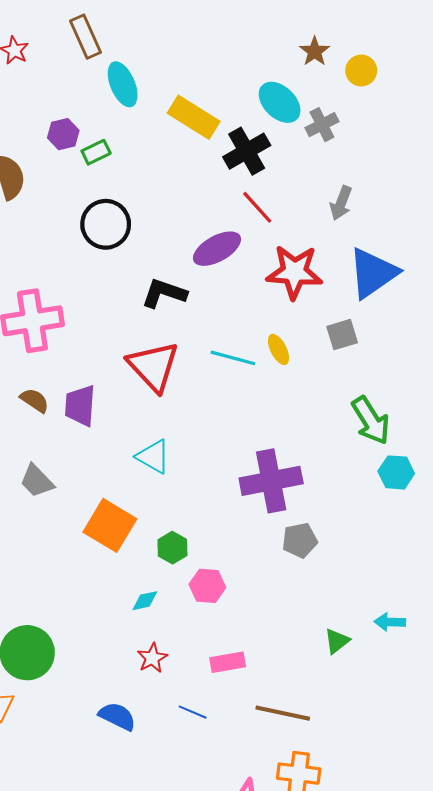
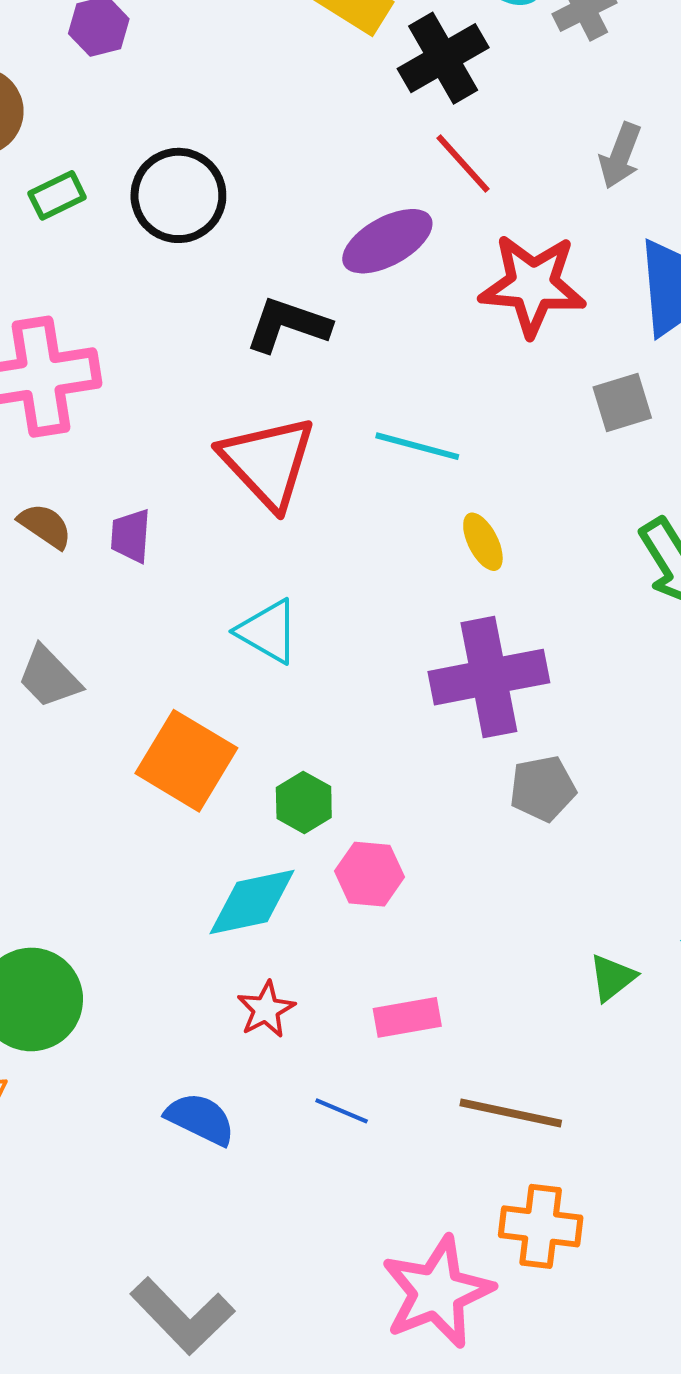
green rectangle: (96, 152) -> (57, 195), moved
yellow ellipse: (278, 349) -> (483, 542), moved
purple trapezoid: (80, 406) -> (131, 536), size x0.7
cyan diamond: (145, 601) -> (252, 902), size x1.8

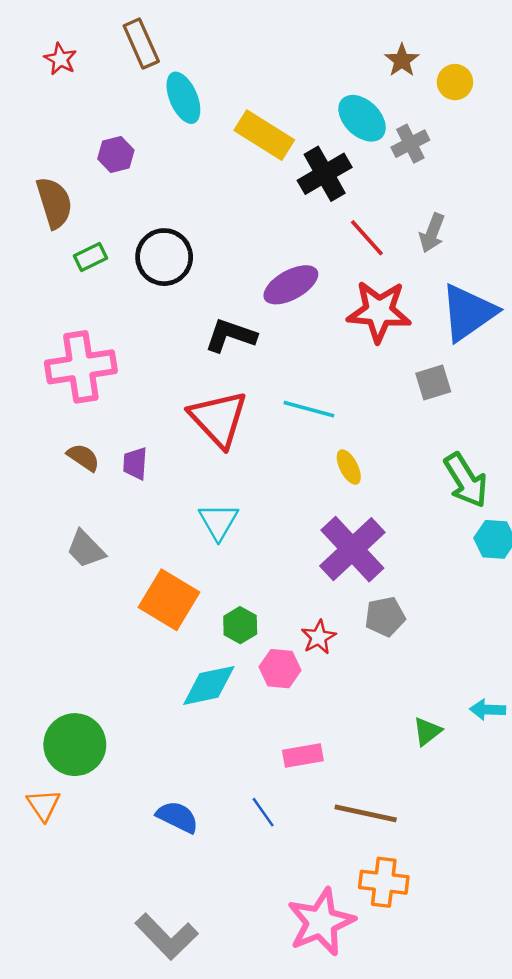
red line: (463, 164) -> (367, 238), moved
cyan triangle: (268, 631) -> (218, 521), turned 30
purple cross: (489, 677) -> (352, 549), turned -32
red star: (266, 1009) -> (319, 637), moved
blue line: (342, 1111) -> (263, 812), turned 32

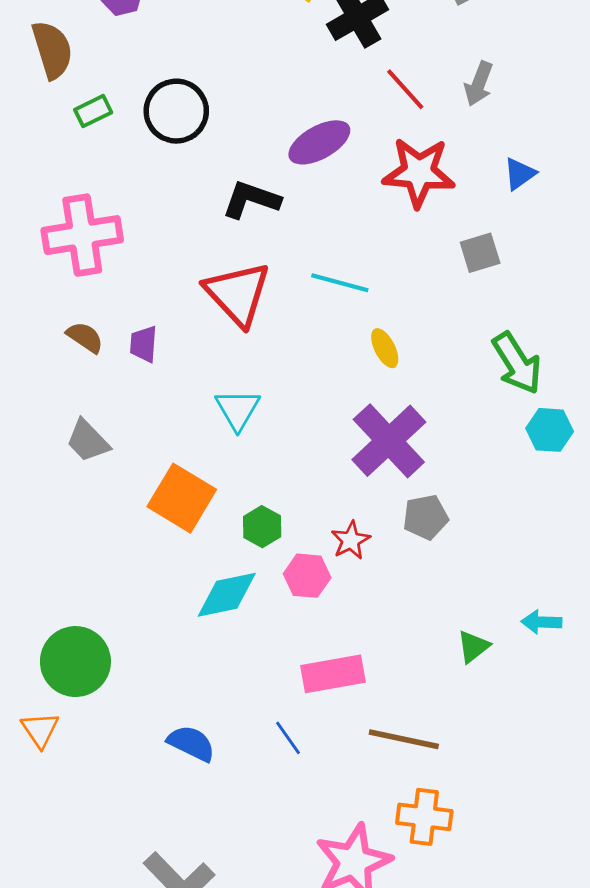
blue triangle: (468, 313) -> (520, 174), size x0.5
pink rectangle: (303, 755) -> (333, 674), size x1.4

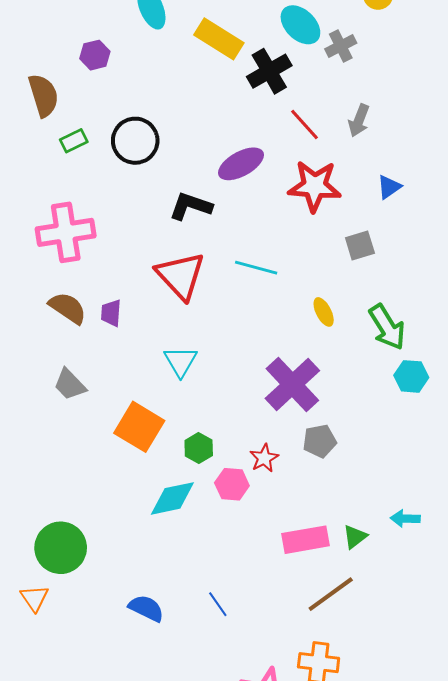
brown semicircle: (85, 337) -> (68, 308), size x1.4
yellow ellipse: (385, 348) -> (324, 312), moved
pink rectangle: (333, 674) -> (305, 540), moved
brown line: (404, 739) -> (331, 594), moved, turned -48

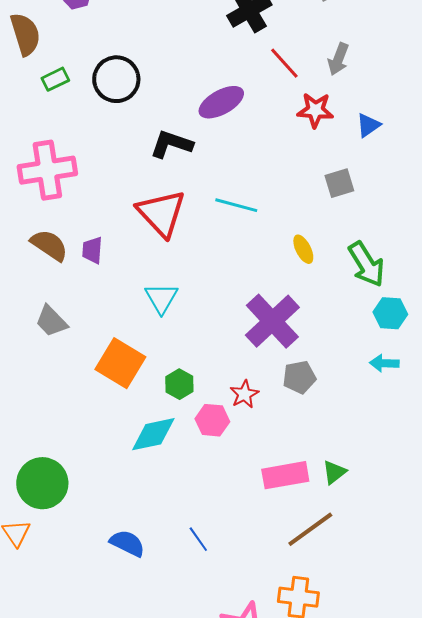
red star: (315, 186) -> (315, 110), moved, size x0.7
cyan arrow: (405, 519) -> (384, 363), moved

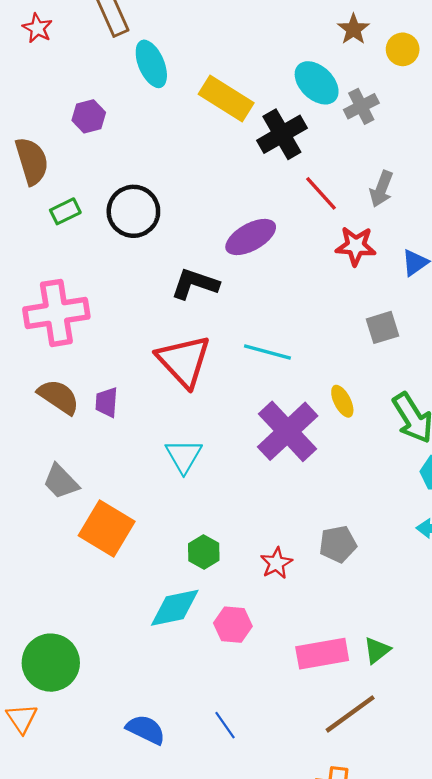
purple cross: (272, 321) -> (288, 431), moved
orange square: (120, 363) -> (107, 529), moved
pink hexagon: (212, 420) -> (233, 625), moved

